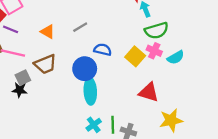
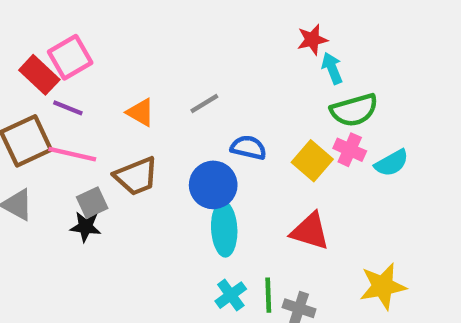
red triangle: (149, 92) -> (310, 231), moved

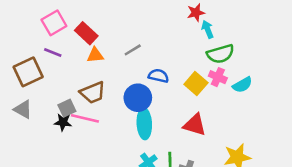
red rectangle: (39, 75) -> (86, 33), moved
orange triangle: (141, 112) -> (95, 55), turned -36
pink line: (72, 154) -> (85, 118), moved

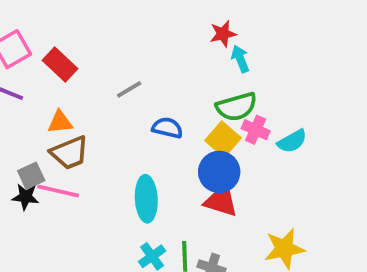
green semicircle: (220, 54) -> (236, 107), moved
orange triangle: (95, 55) -> (60, 122), moved
blue circle: (138, 98) -> (219, 172), moved

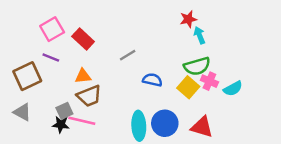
blue circle: (219, 172) -> (165, 123), moved
red triangle: (221, 201) -> (202, 127), moved

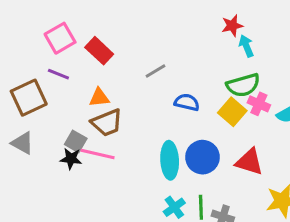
gray square: (64, 111) -> (76, 141), turned -35

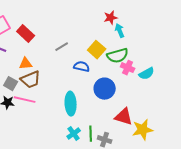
yellow square: (232, 112) -> (97, 50), moved
gray square: (76, 141) -> (11, 84), moved
blue circle: (202, 157) -> (105, 89), moved
red triangle: (249, 162) -> (124, 117), moved

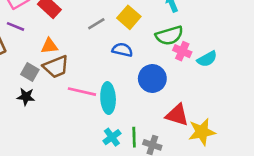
yellow square: (97, 50) -> (129, 17), moved
pink line: (25, 100) -> (82, 92), moved

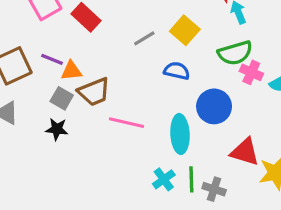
purple line: (16, 26) -> (52, 59), moved
orange triangle: (49, 46) -> (71, 71), moved
cyan ellipse: (108, 98) -> (180, 134), moved

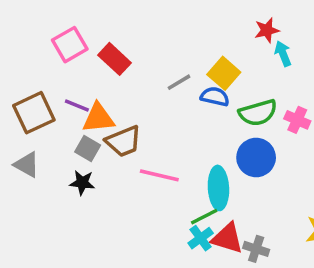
green semicircle: (235, 53) -> (258, 113), moved
orange triangle: (71, 71) -> (98, 118), size x1.4
blue semicircle: (177, 71) -> (215, 97), moved
red triangle: (245, 152) -> (227, 238), moved
green line: (191, 179) -> (204, 217), moved, turned 65

